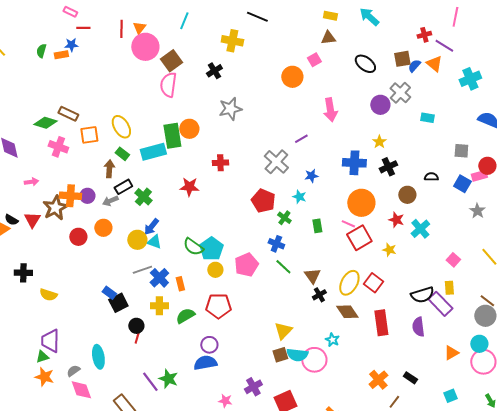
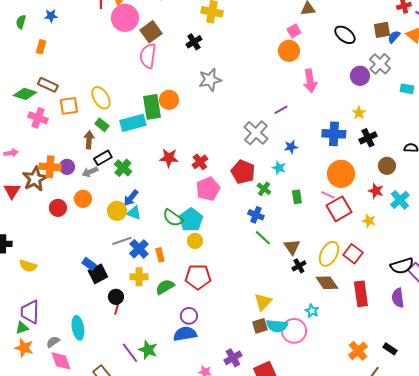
orange rectangle: (61, 55) -> (41, 47), moved, turned -64
orange circle: (292, 77) -> (289, 51), moved
red cross: (220, 163) -> (200, 162), moved, turned -35
pink pentagon: (246, 265) -> (208, 189), moved

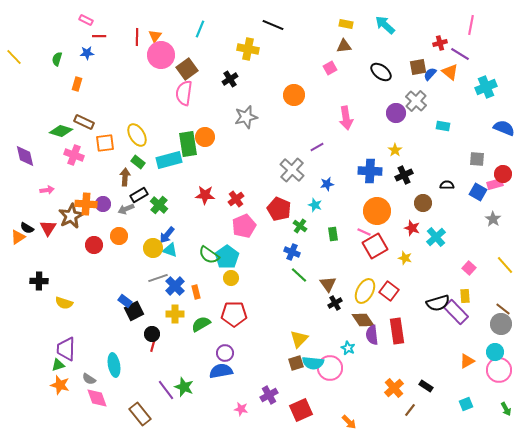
orange circle: (289, 51) -> (294, 95), moved
purple semicircle: (398, 298) -> (372, 335), moved
gray semicircle: (53, 342) -> (89, 379), turned -112

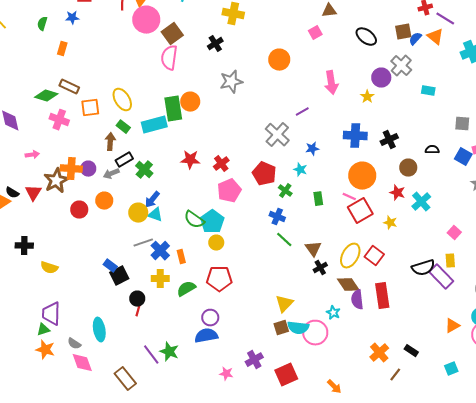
yellow star: (395, 150) -> (367, 97), moved

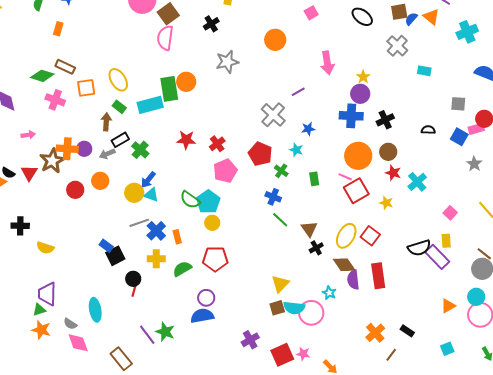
purple circle: (381, 78) -> (360, 94), moved
brown circle: (408, 168) -> (388, 152), moved
pink star: (226, 374) -> (303, 354), moved

